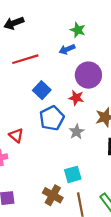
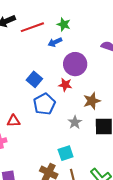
red line: (25, 59) -> (32, 27), moved
gray star: (77, 132) -> (75, 122), moved
red triangle: (16, 135) -> (14, 121), turned -40

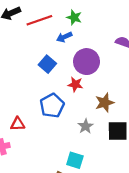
blue square: (34, 79) -> (47, 64), moved
cyan square: (66, 153) -> (75, 160), turned 35

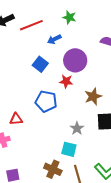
green star: (74, 17) -> (69, 17), moved
blue pentagon: (52, 106) -> (46, 101), turned -30
gray star: (86, 126) -> (77, 128), moved

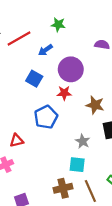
brown star: (93, 96) -> (95, 105), turned -30
blue pentagon: (46, 101) -> (46, 117), turned -30
brown cross: (53, 169) -> (63, 188), turned -30

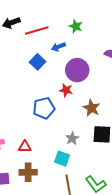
blue square: (34, 79) -> (38, 62), moved
red triangle: (17, 140) -> (25, 147), moved
brown cross: (63, 188) -> (28, 172), moved

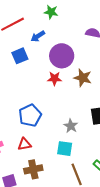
blue square: (38, 62) -> (20, 56), turned 35
blue pentagon: (44, 108) -> (30, 115), moved
brown star: (92, 108) -> (83, 78), moved

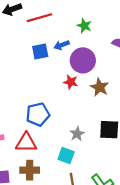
green star: (51, 12) -> (84, 26), moved
blue arrow: (38, 36) -> (62, 45), moved
red triangle: (25, 144) -> (26, 143), size x1.5

